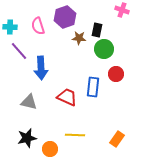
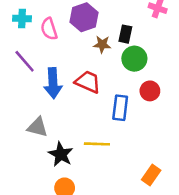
cyan cross: (10, 27) -> (22, 19), moved
red trapezoid: (67, 97) -> (88, 82), moved
yellow line: (75, 135) -> (97, 144), moved
black star: (27, 138) -> (61, 154), moved, turned -30

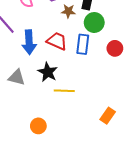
red circle: (150, 91) -> (115, 48), moved
blue rectangle: (120, 108) -> (83, 44), moved
black star: (61, 154) -> (48, 72), moved

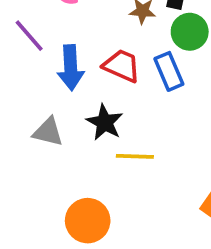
blue rectangle: (83, 44) -> (169, 71), turned -30
orange circle: (38, 126) -> (88, 221), size x1.5

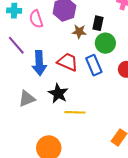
gray triangle: (48, 132) -> (27, 99), turned -36

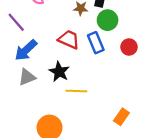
blue arrow: (39, 63) -> (26, 50), moved, turned 50

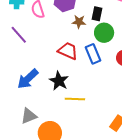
blue arrow: (26, 50) -> (28, 79), moved
gray triangle: (27, 77) -> (29, 116), moved

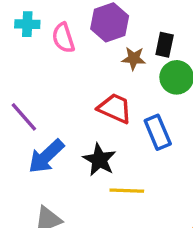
purple line: (19, 35) -> (24, 117), moved
blue rectangle: (93, 54) -> (158, 132), moved

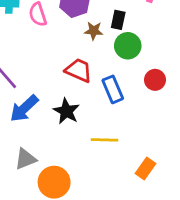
yellow line: (127, 191) -> (105, 140), moved

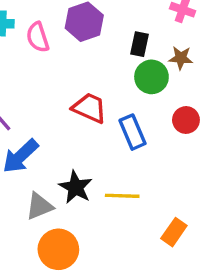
brown star: (94, 31) -> (181, 58), moved
black star: (66, 111) -> (76, 187), moved
gray triangle: (25, 159) -> (39, 206), moved

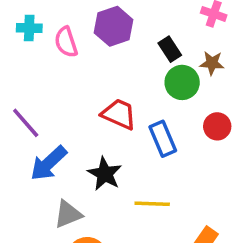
black rectangle: (139, 44) -> (170, 49), turned -45
black star: (76, 187) -> (105, 174), moved

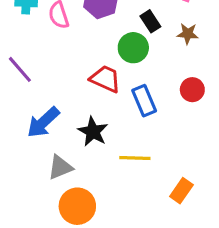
green circle: (182, 82) -> (133, 48), moved
purple line: (26, 123) -> (20, 69), moved

